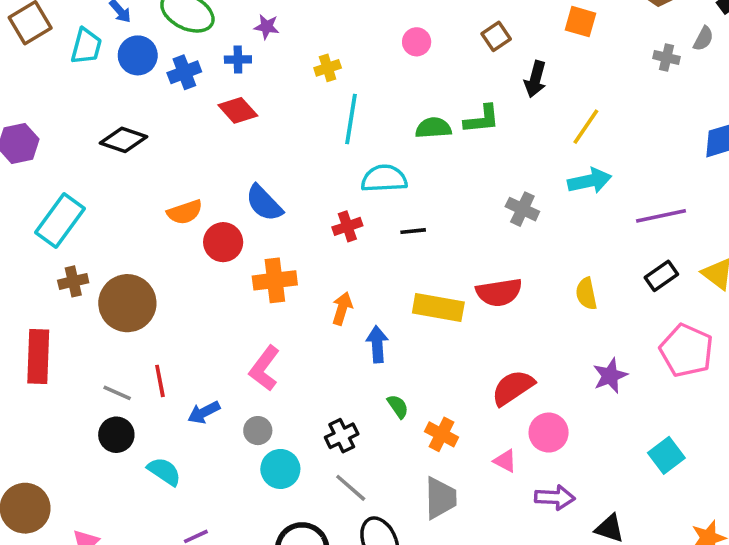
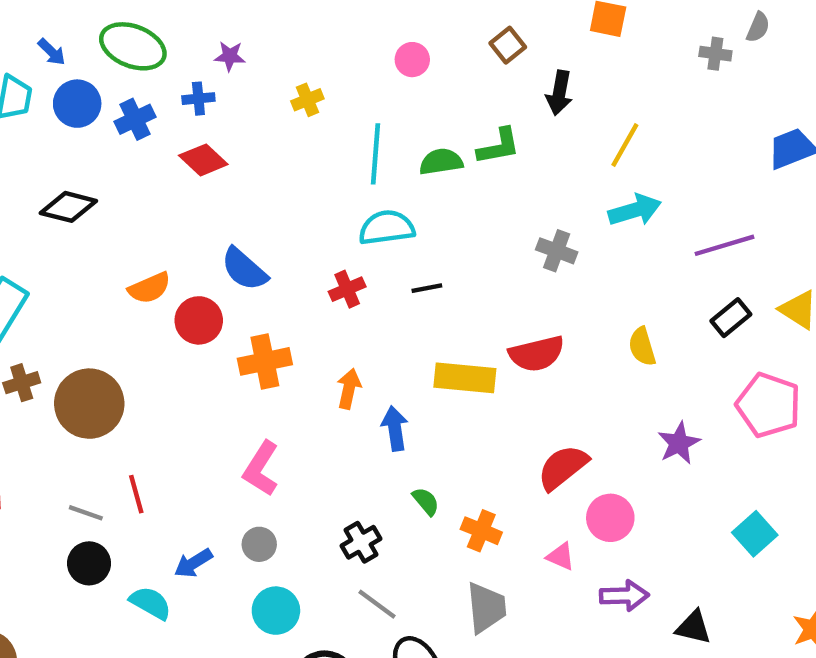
cyan line: (351, 119) -> (376, 154), moved
blue arrow: (204, 412) -> (193, 563), moved
cyan circle: (280, 469) -> (276, 611), moved

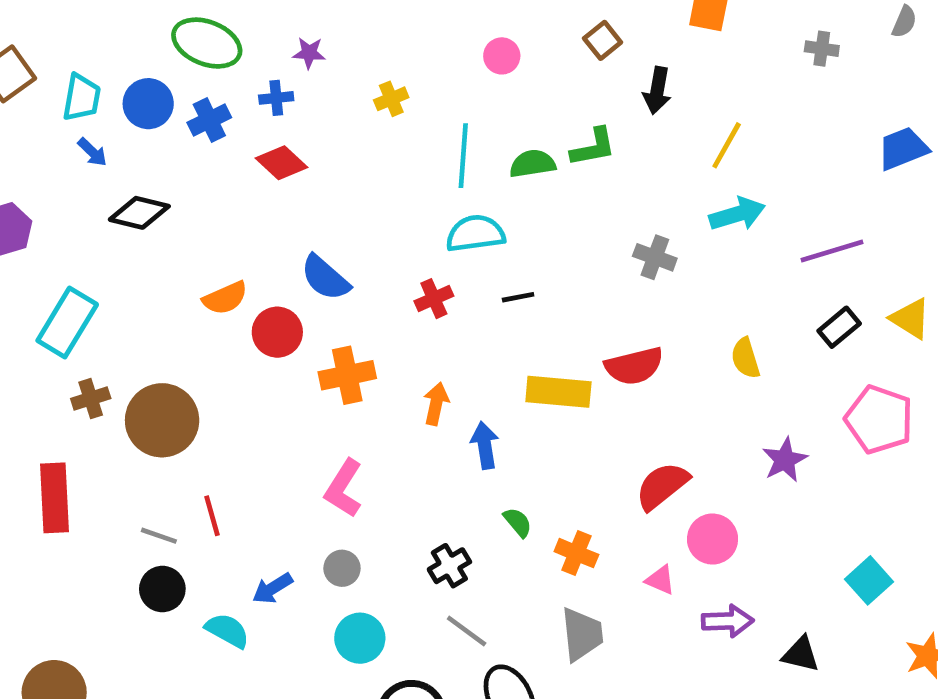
gray semicircle: (758, 27) -> (904, 22), moved
blue arrow: (52, 52) -> (92, 152), moved
cyan square: (755, 534) -> (869, 580), moved

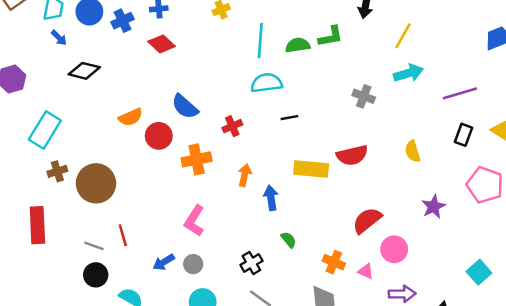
red cross: (434, 299) -> (232, 126), moved
black rectangle: (839, 327) -> (463, 135), turned -30
orange cross: (576, 553) -> (334, 262), moved
blue arrow: (272, 588) -> (164, 262), moved

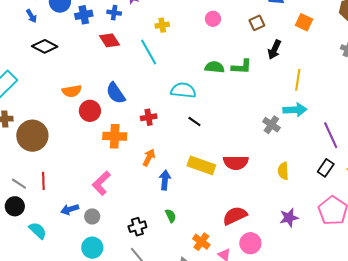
yellow line: (403, 36) -> (298, 80), turned -35
cyan line: (260, 41) -> (149, 52), moved, turned -48
purple line: (460, 93) -> (331, 135), turned 68
gray cross: (364, 96) -> (271, 125), moved
black line: (289, 118) -> (194, 122), turned 32

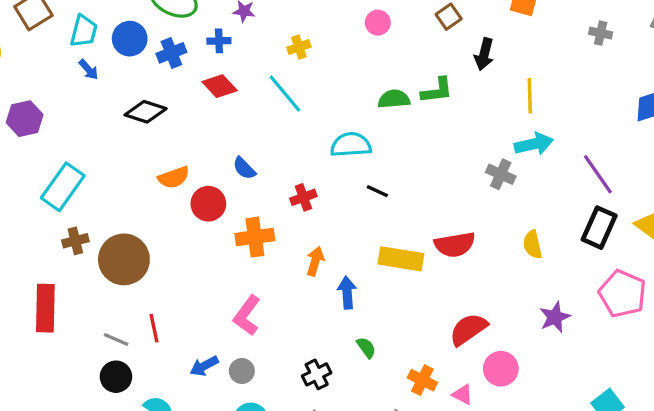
black diamond: (45, 46) -> (146, 112), moved
blue semicircle: (116, 93) -> (244, 168), size x0.7
black rectangle: (326, 168) -> (599, 228), size x1.4

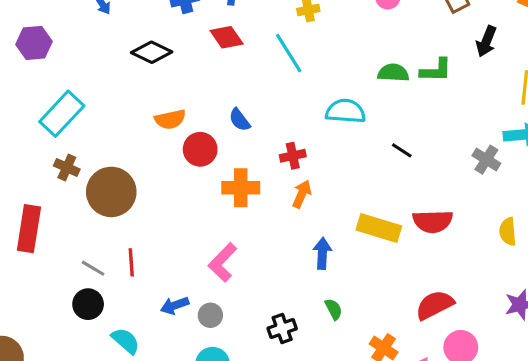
black line: (377, 191) -> (402, 150), moved
brown cross: (75, 241) -> (67, 168), turned 30
orange arrow: (315, 261) -> (302, 194), moved

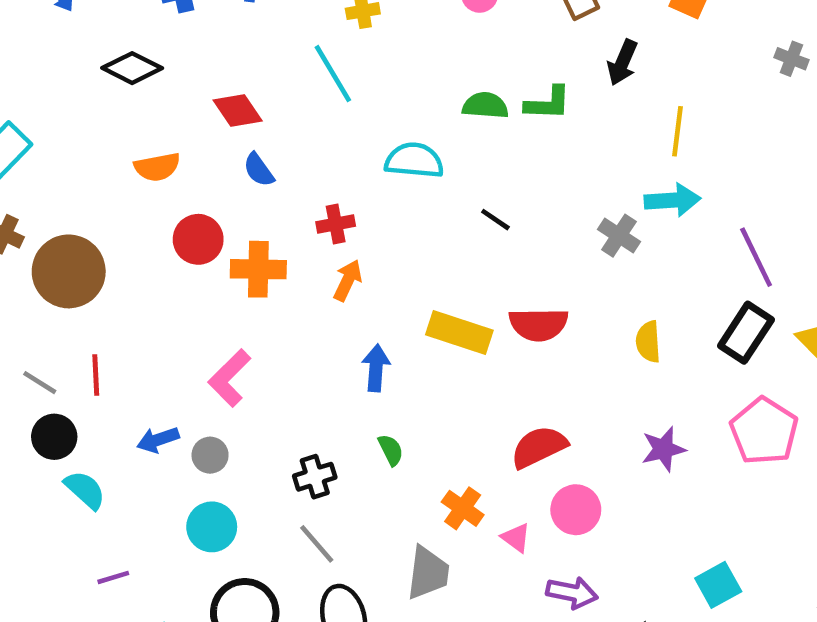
red diamond: (227, 37) -> (238, 110), moved
red circle: (200, 149) -> (198, 239), moved
black circle: (88, 304) -> (54, 437), moved

